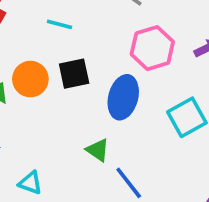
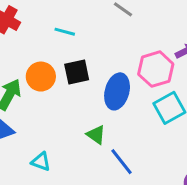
pink hexagon: (152, 48) -> (156, 69), moved

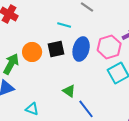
cyan line: (65, 32) -> (64, 25), moved
blue ellipse: (117, 91) -> (81, 49), moved

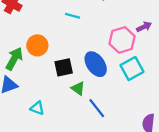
black square: (56, 49) -> (64, 67), moved
blue ellipse: (81, 49) -> (96, 64), moved, turned -50

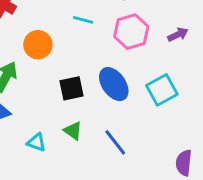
pink hexagon: (122, 40) -> (131, 32), moved
orange circle: (37, 45) -> (38, 45), moved
green triangle: (78, 88) -> (73, 131), moved

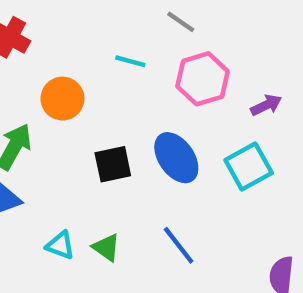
purple arrow: (178, 34) -> (266, 105), moved
green triangle: (73, 131) -> (106, 247), moved

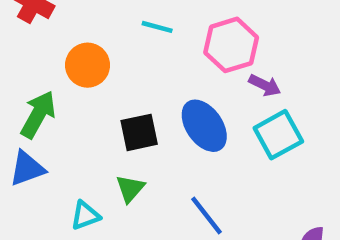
purple arrow: (266, 105) -> (265, 85), moved, turned 52
cyan triangle: (60, 245) -> (85, 215), turned -40
green triangle: (106, 247) -> (130, 189), moved, turned 36

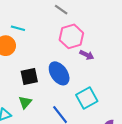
cyan line: (157, 27) -> (18, 28), moved
cyan square: (278, 135) -> (87, 98), moved

